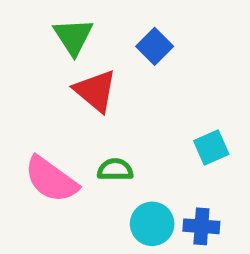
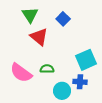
cyan square: (211, 147) -> (86, 60), size x1.5
blue cross: (201, 226) -> (80, 82), moved

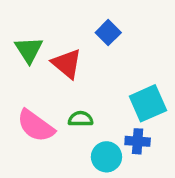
green triangle: (30, 15) -> (29, 50), moved

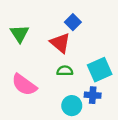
red triangle: (67, 64) -> (60, 43), moved
green semicircle: (81, 119) -> (65, 71), moved

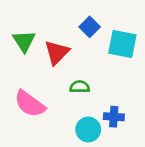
red triangle: (60, 43) -> (57, 53), moved, turned 35
cyan square: (100, 70) -> (122, 44), moved, turned 35

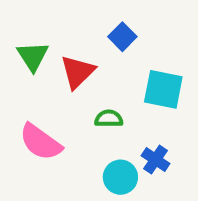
cyan square: (122, 44) -> (163, 89), moved
blue cross: (114, 117) -> (156, 160), turned 30

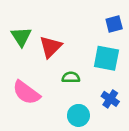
blue square: (122, 37) -> (114, 24), moved, turned 30
blue cross: (156, 160) -> (110, 99), moved

